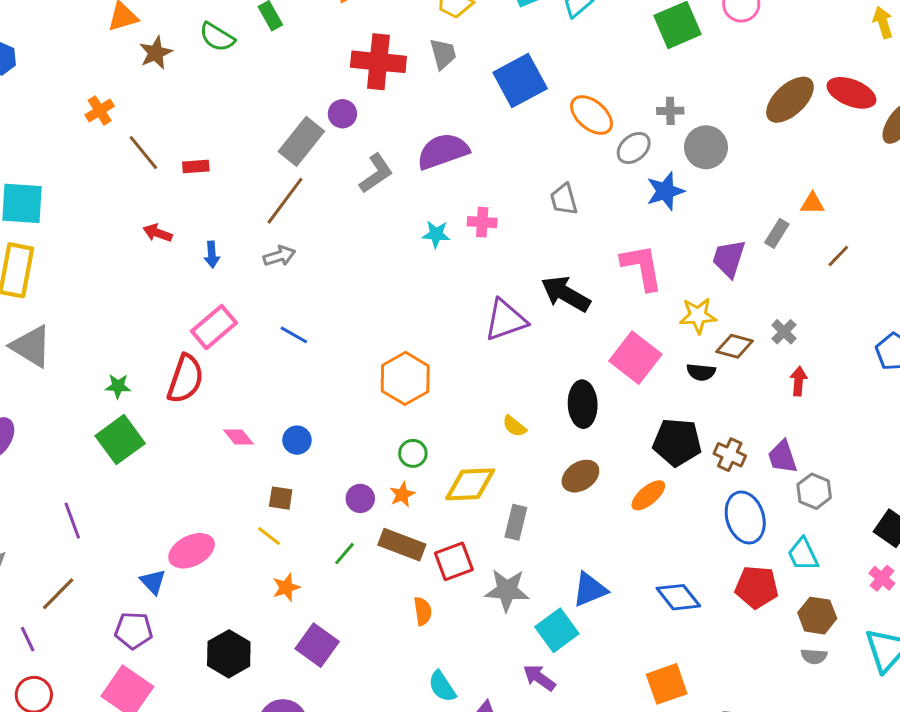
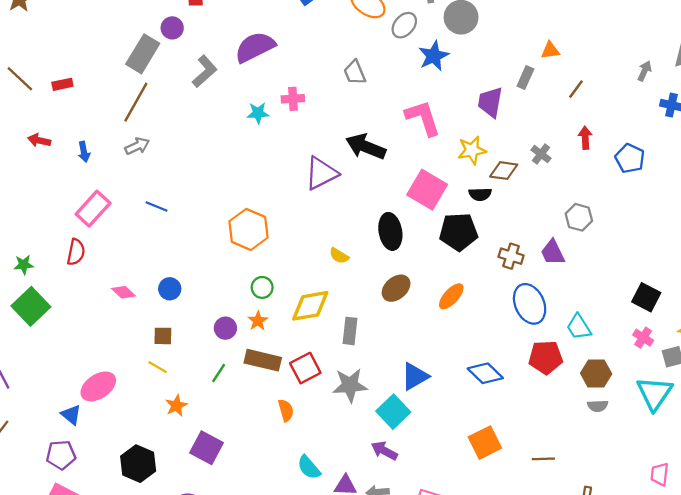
red semicircle: (185, 379) -> (76, 252), size x0.7
red arrow: (799, 381) -> (585, 138), moved
black pentagon: (677, 442) -> (458, 232), moved
gray hexagon: (814, 491) -> (579, 217), moved

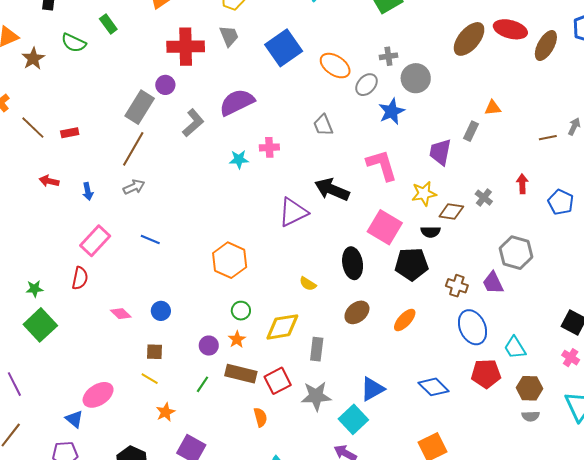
brown line: (576, 89) -> (548, 138), moved, turned 42
gray hexagon: (579, 217) -> (516, 253), size x1.4

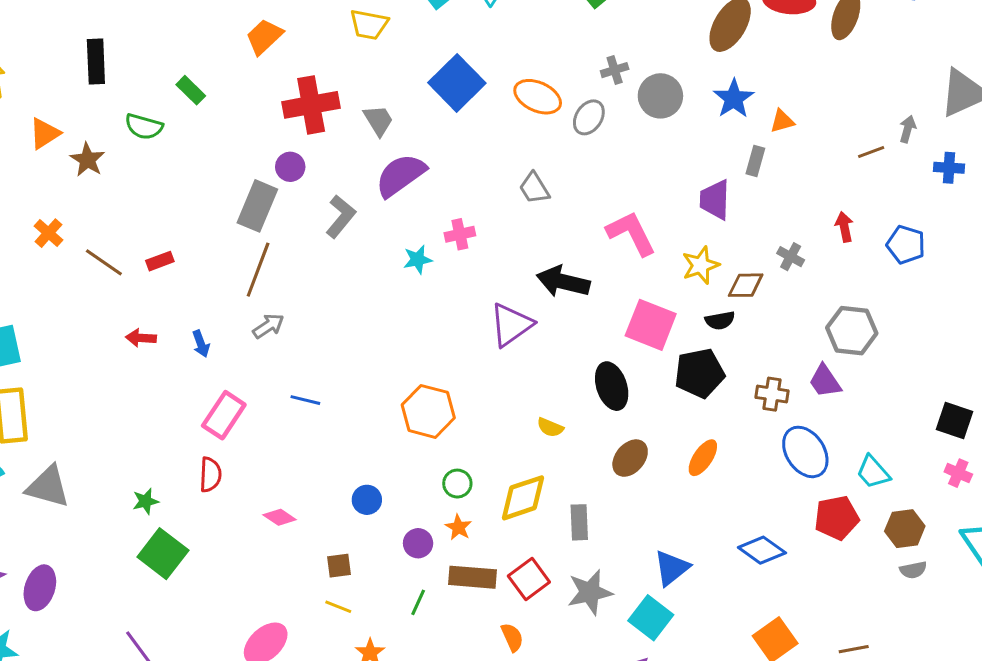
gray trapezoid: (229, 36) -> (378, 120), moved
blue star: (392, 111) -> (734, 99), moved
blue circle: (161, 311) -> (367, 500), moved

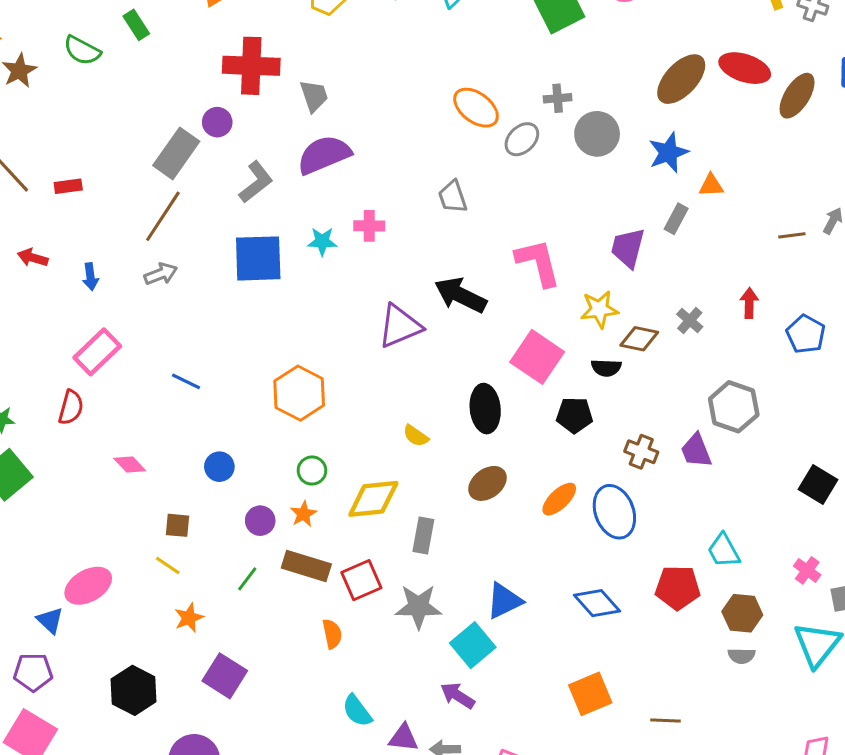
blue square: (457, 83) -> (258, 258), moved, turned 30
black pentagon: (699, 373) -> (574, 415), size x0.7
blue line: (305, 400) -> (186, 381), moved
black square: (955, 420) -> (818, 485), moved
blue ellipse: (805, 452) -> (614, 512), moved

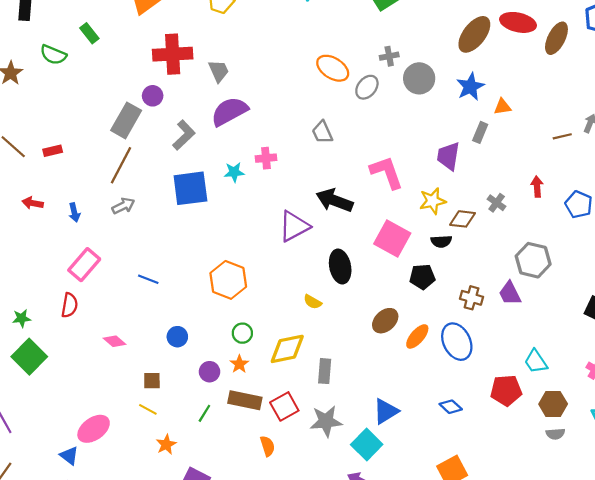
black ellipse: (485, 409) -> (340, 267), moved
brown ellipse: (488, 483) -> (385, 321), moved
blue diamond: (597, 603) -> (451, 407), size x0.7

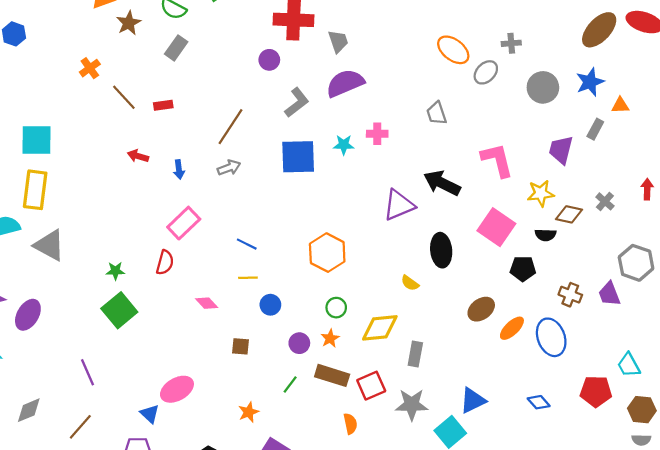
gray circle: (419, 78) -> (543, 87), moved
gray rectangle: (126, 120) -> (176, 48), moved, size x0.7
yellow line: (148, 409) -> (248, 278), moved, turned -36

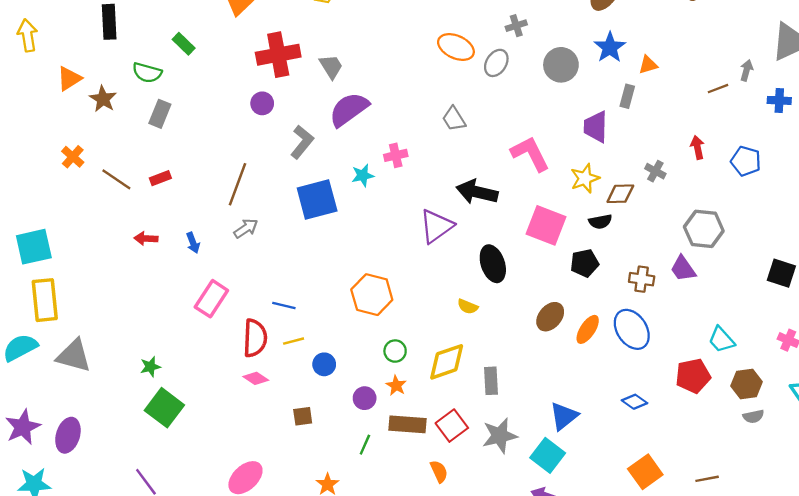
red semicircle: (165, 262) -> (255, 338), moved, size x1.4

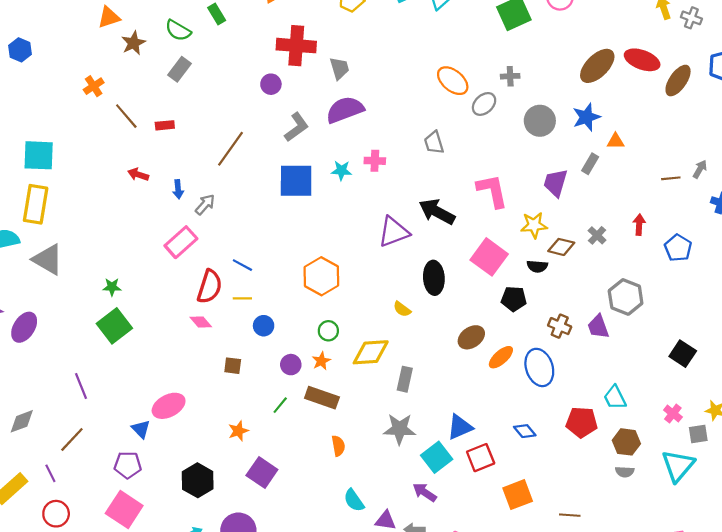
gray arrow: (246, 228) -> (205, 204), moved, turned -30
red square: (452, 426) -> (481, 458), moved

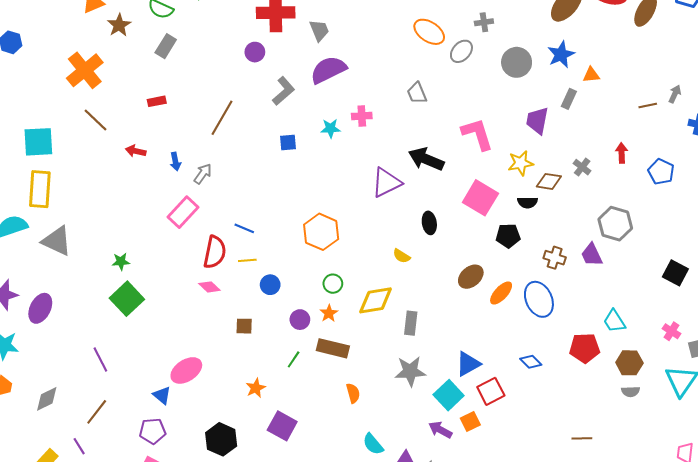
orange cross: (94, 86) -> (85, 70), size x1.8
brown line: (126, 116) -> (96, 120), moved
blue square: (296, 181) -> (288, 142), size x0.5
black ellipse: (434, 278) -> (429, 223), size x0.7
orange square: (518, 495) -> (470, 422), moved, size x0.7

